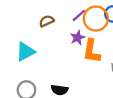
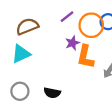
purple line: (79, 15) -> (67, 17), moved
brown semicircle: (47, 21) -> (27, 26), moved, size x1.5

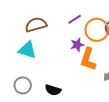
cyan triangle: (21, 54) -> (27, 50), turned 36

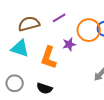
purple line: (75, 19) -> (59, 18), moved
orange L-shape: (88, 59) -> (49, 58), moved

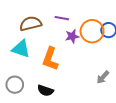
purple line: (59, 18) -> (62, 18), turned 40
purple star: (69, 44) -> (72, 36), moved

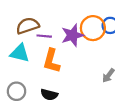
purple line: (62, 18) -> (44, 36), moved
purple star: (72, 36) -> (72, 35), size x1.5

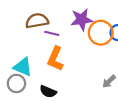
purple star: (72, 35) -> (82, 20), moved
cyan triangle: (20, 53) -> (23, 67), moved

